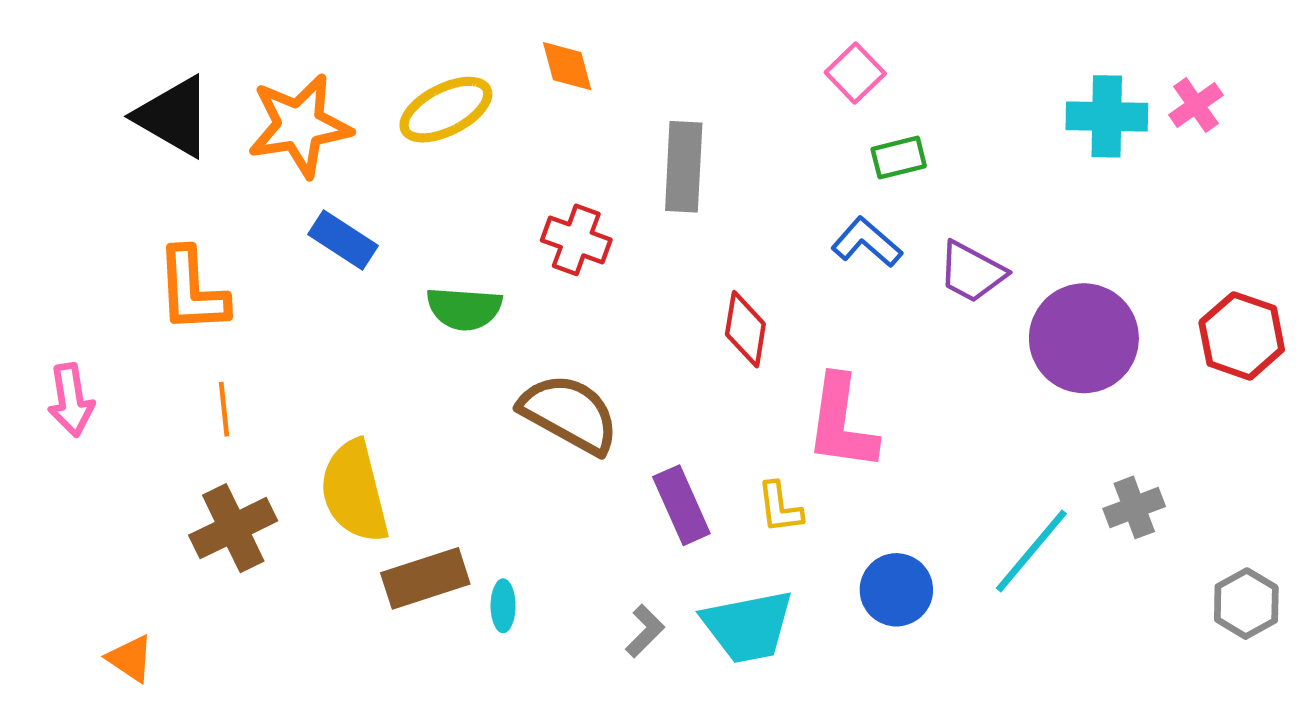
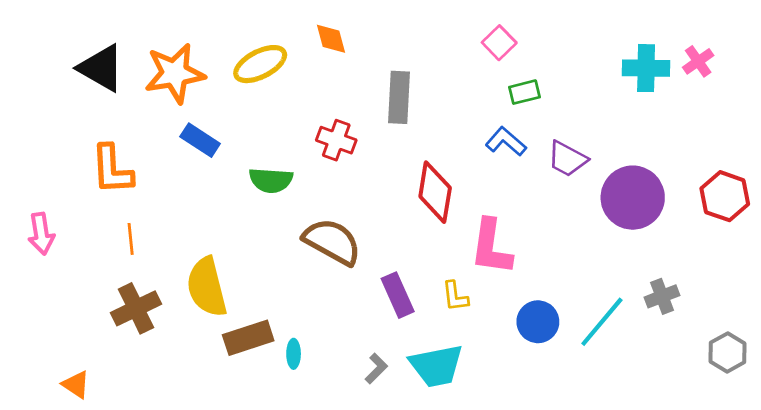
red diamond: (745, 329) -> (435, 192), size x1.4
blue circle: (896, 590) -> (538, 322), moved

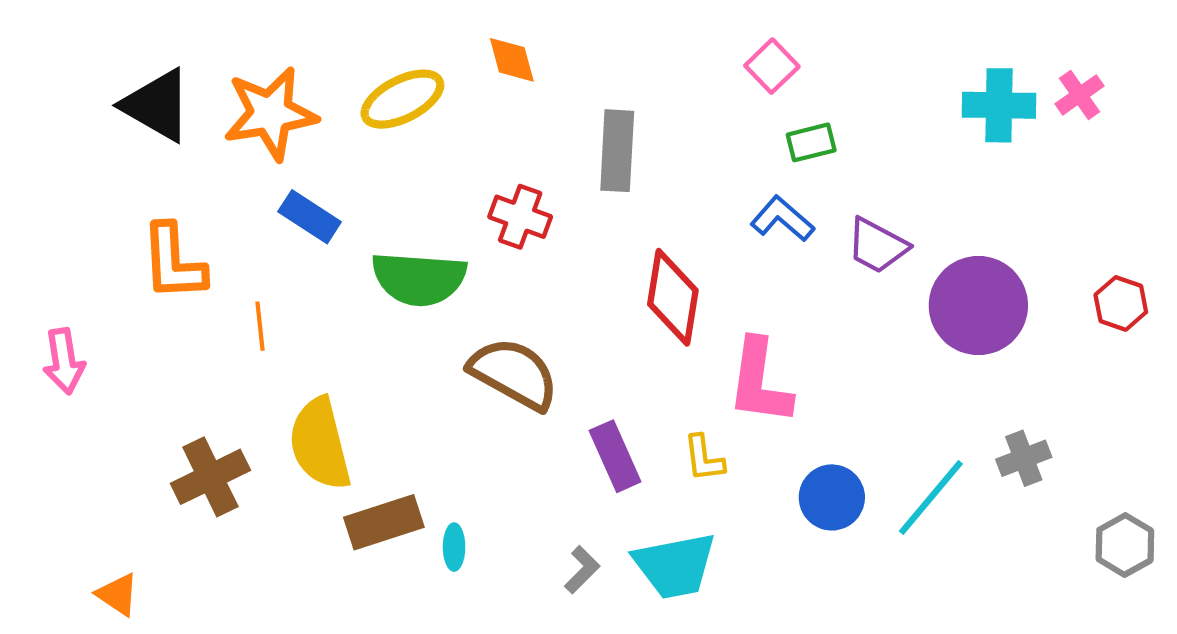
green semicircle: (271, 180) -> (419, 279), size x1.4
red hexagon: (725, 196) -> (1121, 303), size x0.7
orange line: (131, 239) -> (260, 326), moved

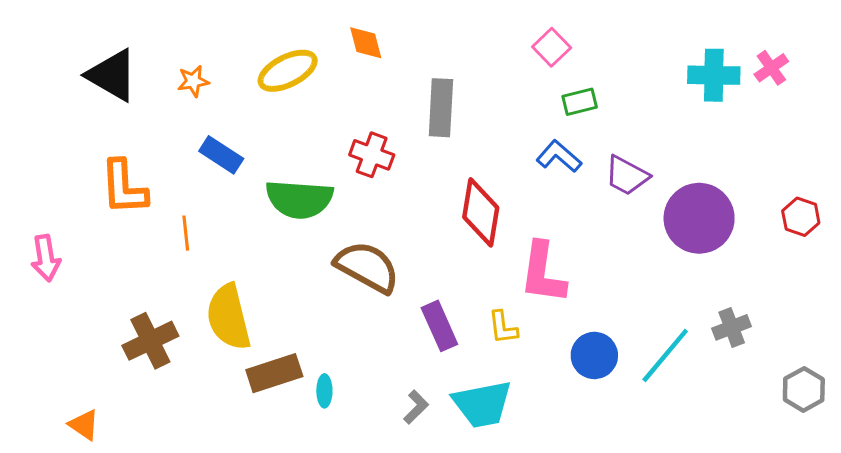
orange star: (270, 114) -> (193, 81), size x0.5

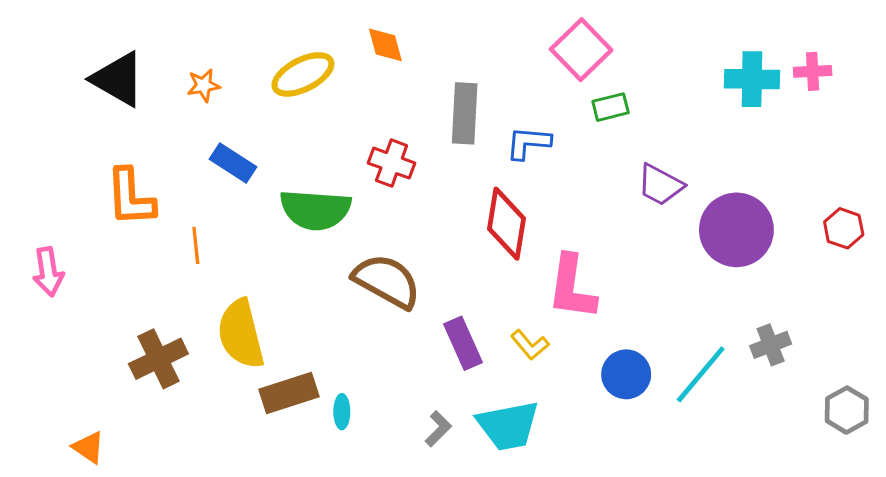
pink square: (552, 47) -> (581, 50), size x1.5
pink cross: (771, 68) -> (813, 71), turned 32
blue L-shape: (559, 156) -> (528, 143), moved, turned -36
yellow L-shape: (503, 327) -> (530, 345), turned -33

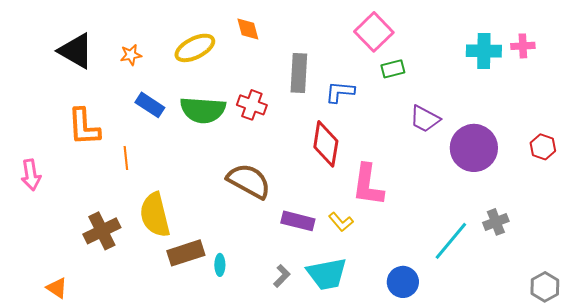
green semicircle: (315, 210) -> (203, 110), moved
purple rectangle: (463, 343) -> (298, 221), turned -52
blue circle: (626, 374) -> (403, 282), moved
gray hexagon: (847, 410) -> (545, 287), moved

